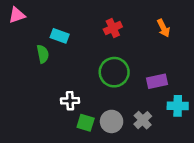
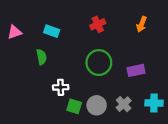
pink triangle: (17, 15) -> (15, 32), moved
orange arrow: (163, 28) -> (142, 24), turned 48
green semicircle: (43, 54) -> (41, 57), moved
cyan cross: (178, 106) -> (154, 103), moved

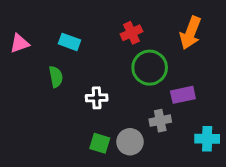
orange arrow: (142, 24) -> (190, 33), size x1.5
green circle: (99, 63) -> (150, 68), moved
white cross: (61, 87) -> (97, 98), moved
gray cross: (124, 104) -> (160, 121), moved, turned 32

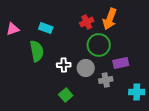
orange arrow: (190, 33) -> (110, 19), moved
green semicircle: (56, 77) -> (37, 51), size x1.5
gray circle: (130, 142) -> (86, 68), moved
green square: (100, 143) -> (66, 95), turned 32

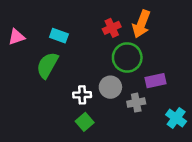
green semicircle: (37, 51) -> (47, 65), turned -140
white cross: (64, 65) -> (82, 95), moved
cyan cross: (137, 92) -> (176, 118), turned 35

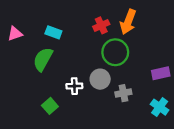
purple rectangle: (155, 81) -> (161, 73), moved
green square: (85, 122) -> (50, 106), moved

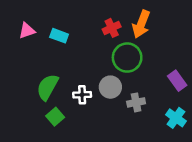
pink triangle: (15, 34) -> (27, 31), moved
green semicircle: (43, 59) -> (47, 87), moved
purple rectangle: (161, 73) -> (177, 81), turned 66

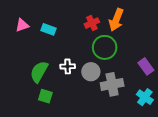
white cross: (82, 95) -> (68, 66), moved
gray cross: (136, 102) -> (112, 84), size x1.5
green square: (55, 117) -> (45, 96), turned -32

